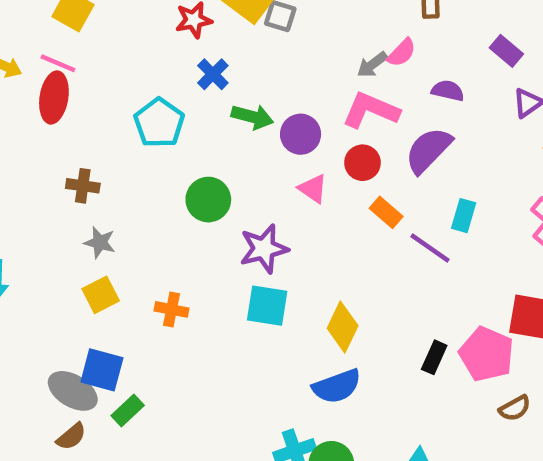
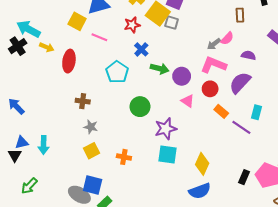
pink line: (58, 63) -> (99, 37), moved

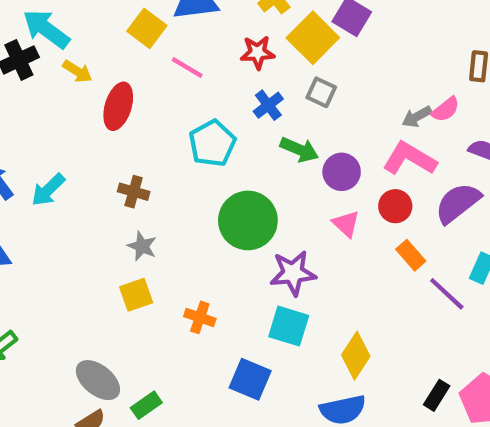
gray square: (172, 23) -> (321, 92), moved
green circle: (140, 107) -> (248, 220), size x1.4
cyan arrow: (44, 145) -> (48, 190), moved, turned 36
blue square: (93, 185) -> (250, 379), moved

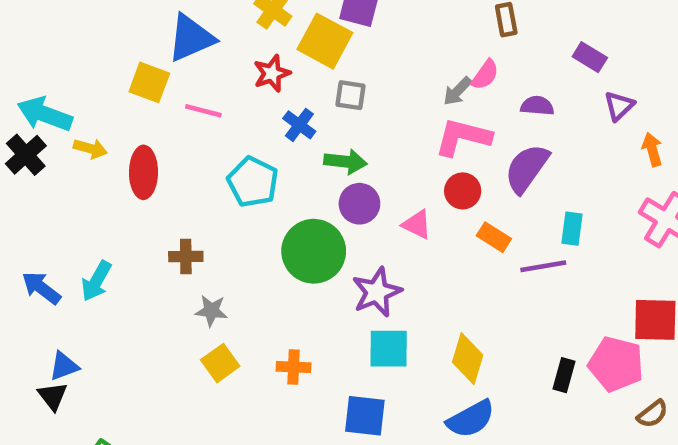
purple circle: (342, 172) -> (359, 204), moved
purple line: (447, 294) -> (543, 266), turned -36

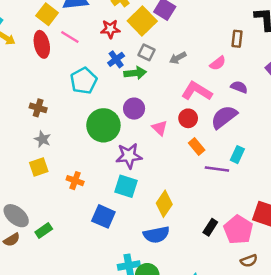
gray arrow: (457, 91) -> (178, 58), moved
green arrow: (345, 162) -> (135, 73), moved, turned -30
red ellipse: (143, 172) -> (42, 44), moved, turned -30

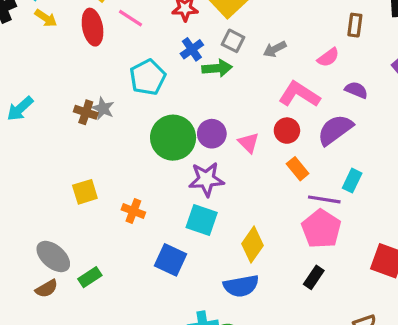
purple circle: (134, 109) -> (212, 134), moved
gray star: (42, 139) -> (103, 108), moved
pink pentagon: (238, 230) -> (321, 229), moved

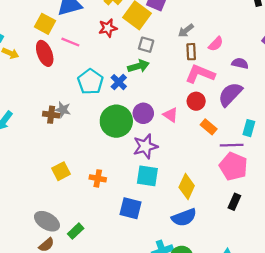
brown rectangle: (355, 25) -> (191, 52), moved
blue cross: (192, 49) -> (119, 82), moved
gray arrow: (275, 49) -> (186, 31), moved

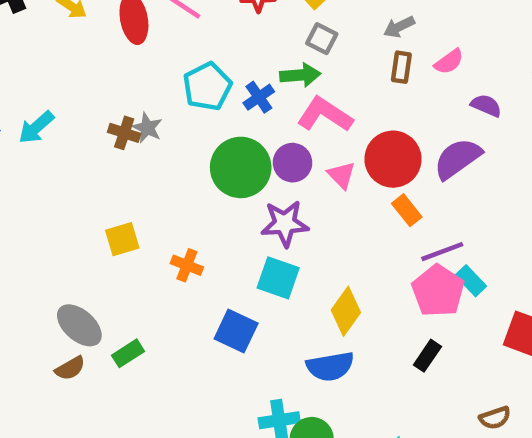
pink L-shape: (200, 74) -> (325, 115), moved
red circle: (196, 101) -> (393, 159), size x1.6
cyan rectangle: (249, 128) -> (471, 281), moved, turned -70
purple line: (232, 145) -> (442, 252), turned -30

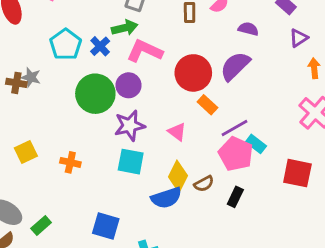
pink triangle: (342, 175) -> (177, 132), moved
blue square: (236, 331) -> (106, 226), moved
blue semicircle: (330, 366) -> (166, 198), moved
brown semicircle: (495, 418) -> (204, 184), moved

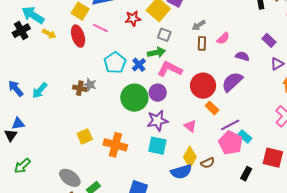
orange cross: (70, 162) -> (115, 145), size x1.6
black rectangle: (235, 197) -> (246, 174), moved

